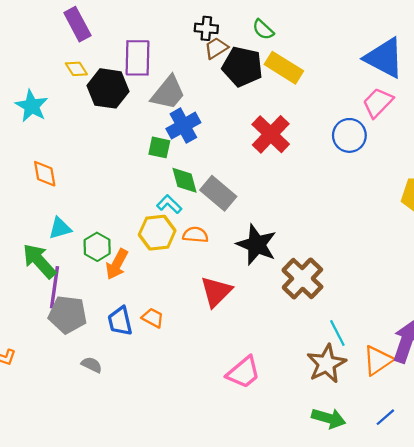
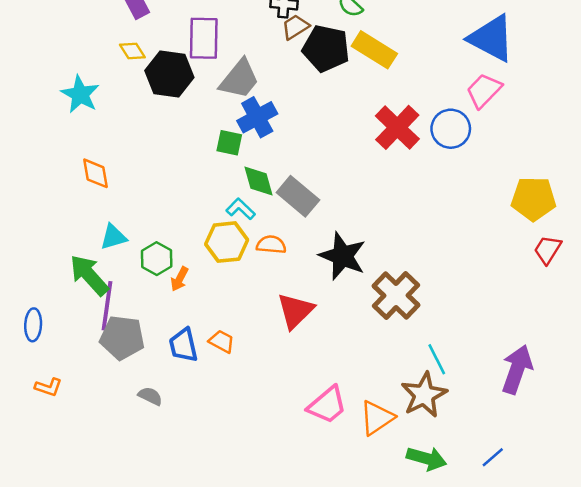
red cross: (271, 134) -> (397, 127), moved
orange arrow: (117, 264) -> (180, 279), size x0.7
orange triangle: (378, 360) -> (377, 418), moved

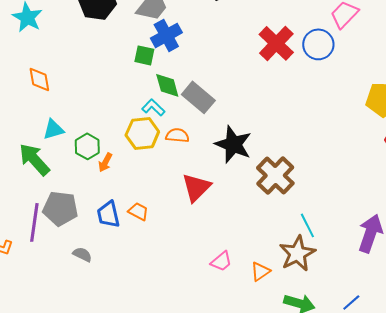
purple line: (107, 306) -> (34, 222), moved
pink trapezoid: (327, 405) -> (221, 261), size x0.7
orange triangle: (377, 418) -> (260, 271), size x0.7

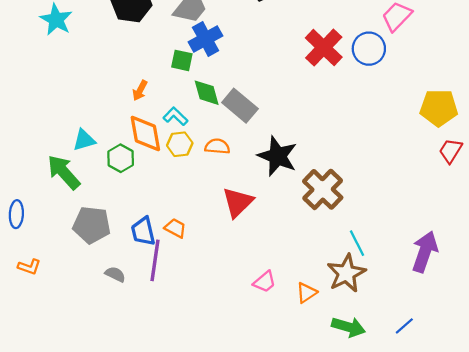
orange diamond: (39, 79) -> (145, 134), moved, size x1.4
cyan L-shape: (153, 107) -> (175, 116), moved
yellow hexagon: (142, 133) -> (180, 144), size x0.7
orange arrow: (105, 162) -> (140, 91), moved
purple line: (34, 222) -> (155, 260), moved

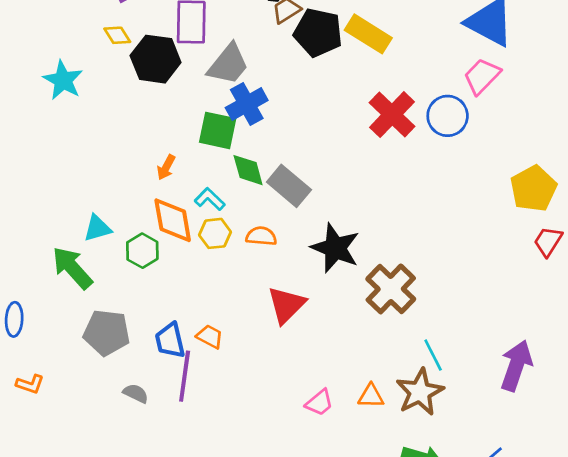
green square: (182, 60) -> (218, 130), size x1.4
yellow pentagon: (439, 108) -> (533, 189), turned -30
orange triangle: (307, 293) -> (371, 396), moved, turned 35

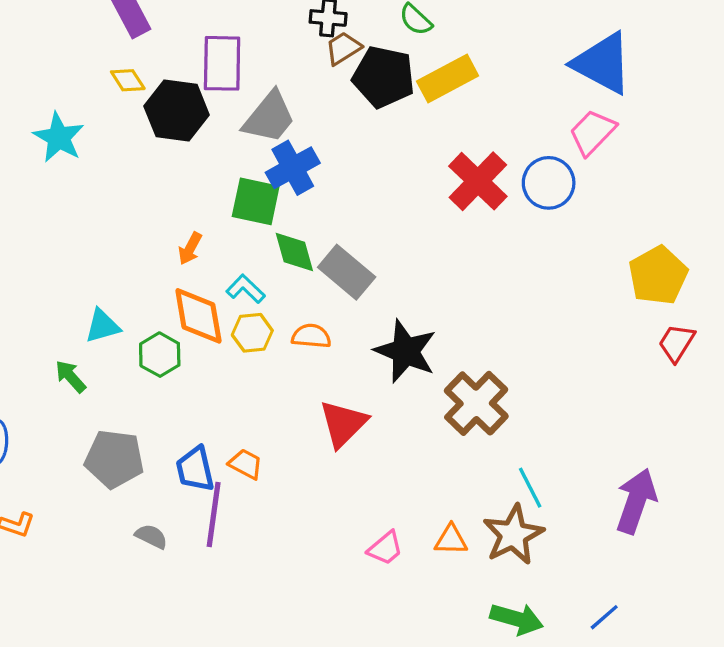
yellow rectangle: (368, 34) -> (448, 79), turned -60
green arrow: (72, 268) -> (71, 376), size x0.6

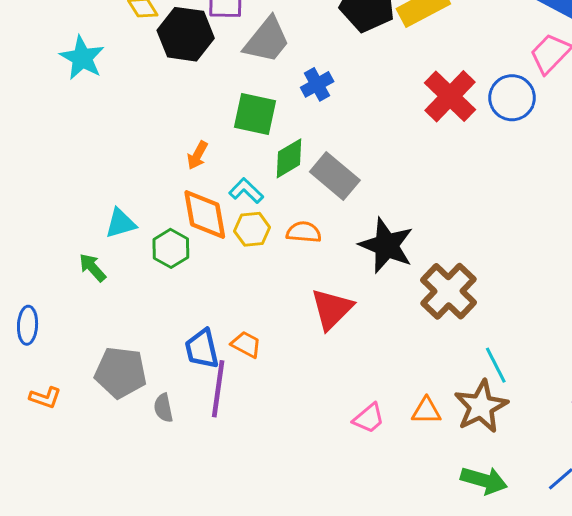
blue cross: (293, 168) -> (317, 84), moved, size x0.7
green diamond: (294, 252) -> (289, 158), turned 75
gray pentagon: (114, 459) -> (121, 372), moved
gray semicircle: (151, 536) -> (163, 408), turned -128

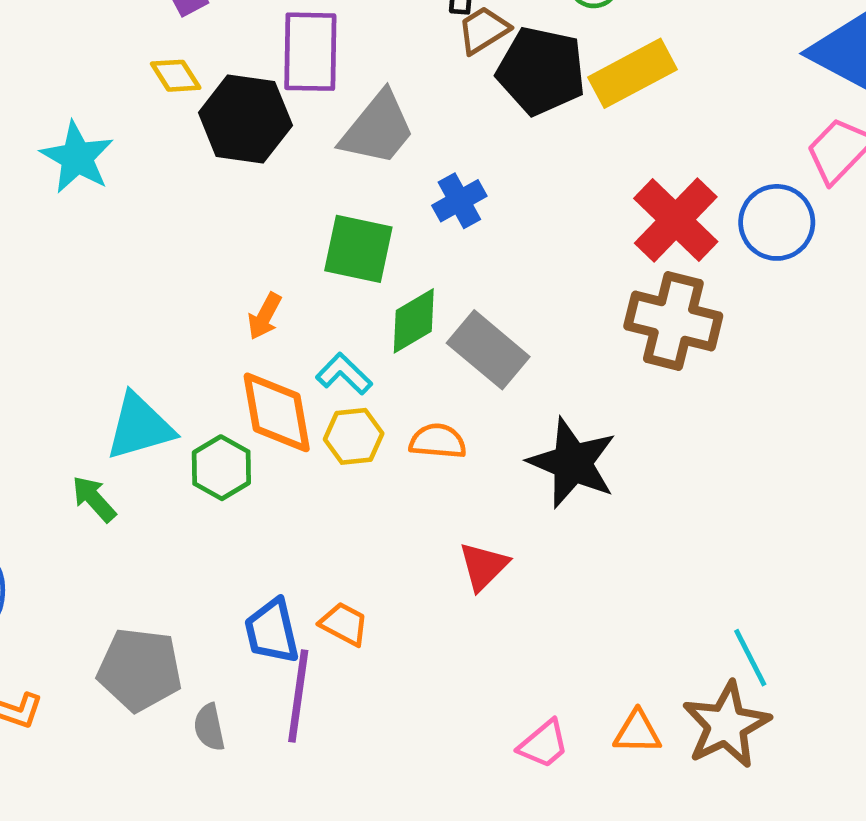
cyan triangle: (121, 223) -> (140, 427), size x1.4
brown cross: (448, 291) -> (673, 321), moved, turned -30
red triangle: (332, 309) -> (483, 566), size x0.7

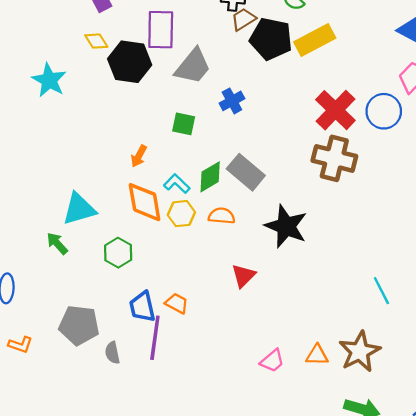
green square: (358, 249) -> (184, 124), size x0.7
green diamond: (414, 321) -> (210, 177), moved
green hexagon: (221, 468) -> (118, 253), moved
cyan line: (750, 658) -> (381, 291), moved

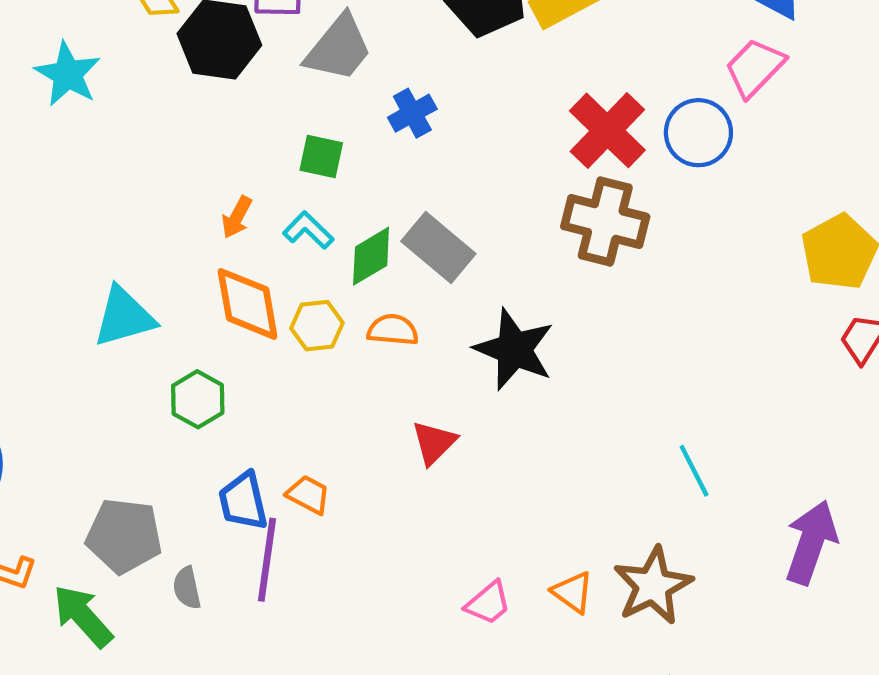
cyan L-shape: (177, 184) -> (308, 230), moved
green arrow: (57, 243) -> (83, 616), moved, size x1.5
orange triangle: (317, 355) -> (573, 592), turned 35

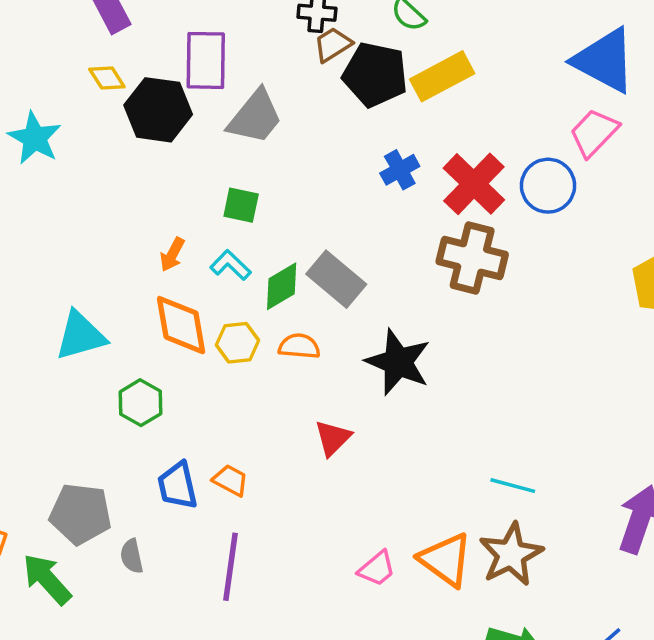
blue cross: (412, 113) -> (400, 170), moved
cyan line: (694, 471) -> (513, 486), moved, turned -48
purple line: (267, 560) -> (230, 567), moved
orange triangle: (573, 592) -> (446, 560), size x1.6

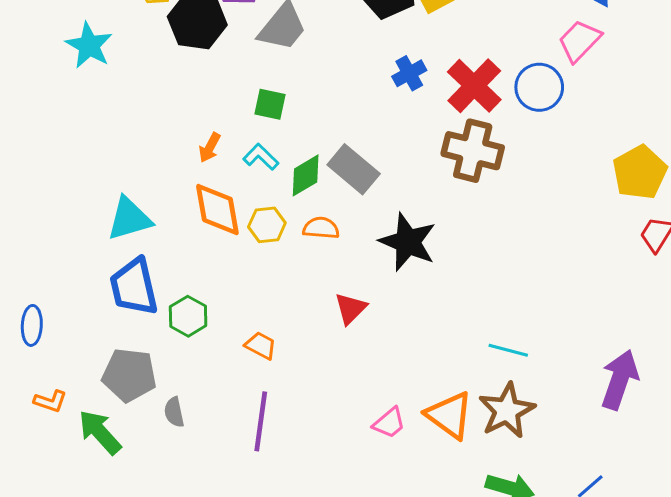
green hexagon: (140, 403) -> (188, 316), moved
blue trapezoid: (178, 486) -> (134, 287), moved, size x1.4

